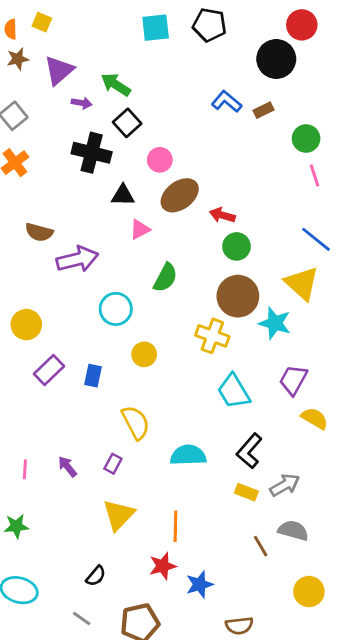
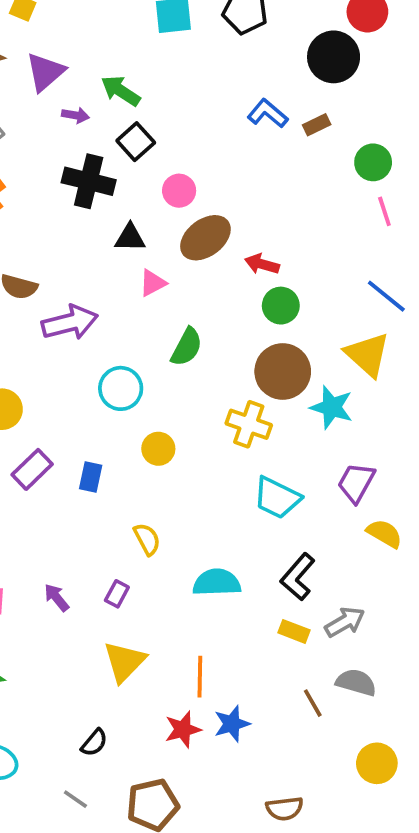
cyan trapezoid: (234, 391) -> (277, 498), turned -33
yellow semicircle: (136, 423) -> (147, 539), size x0.7
blue star: (200, 584) -> (232, 724), moved

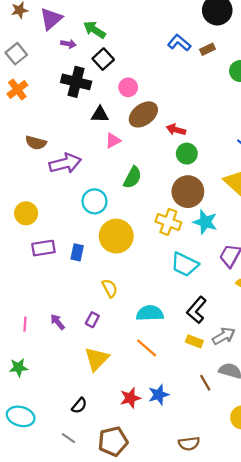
cyan star: (332, 407) -> (205, 222), moved
yellow circle: (158, 449) -> (116, 236), size x1.8
purple rectangle: (32, 469) -> (43, 248), turned 35
orange line: (200, 677) -> (147, 348), moved, turned -50

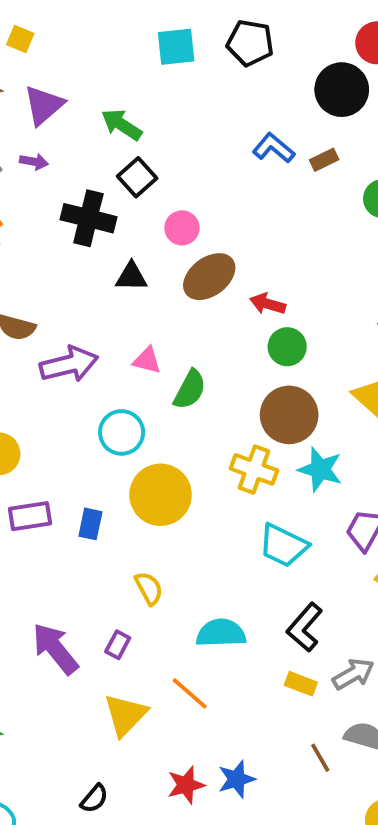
purple arrow: (68, 44) -> (34, 162), moved
pink triangle: (113, 141) -> (147, 360), moved, turned 42
purple arrow: (58, 322) -> (55, 649), size x1.8
orange line: (147, 348) -> (190, 693), moved

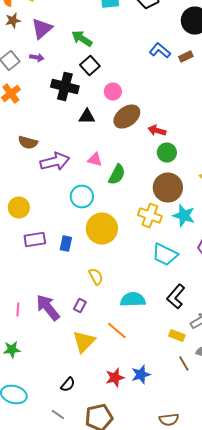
yellow rectangle: (301, 684) -> (177, 336), moved

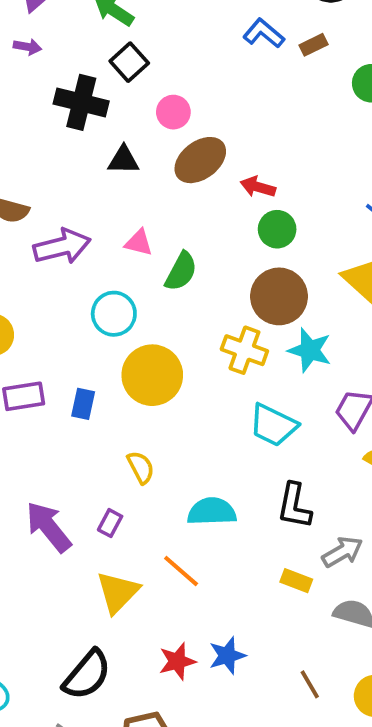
black L-shape: (176, 297) -> (294, 506), turned -30
brown line: (184, 364) -> (310, 684), moved
black semicircle: (68, 385) -> (87, 675), size x1.8

